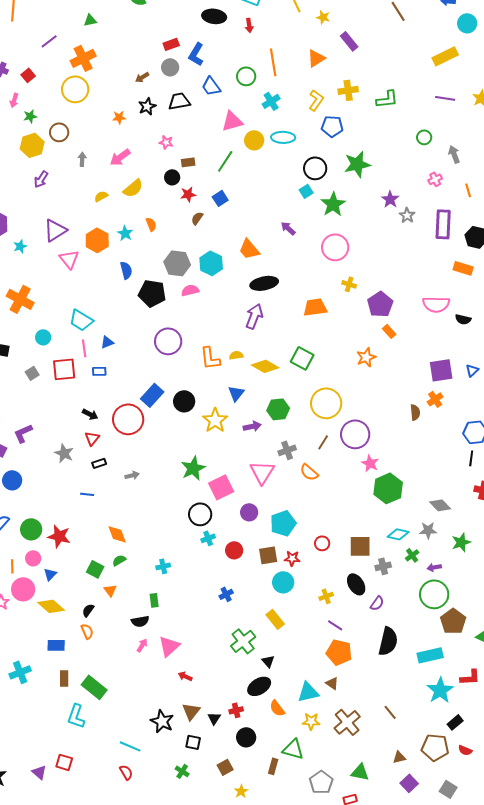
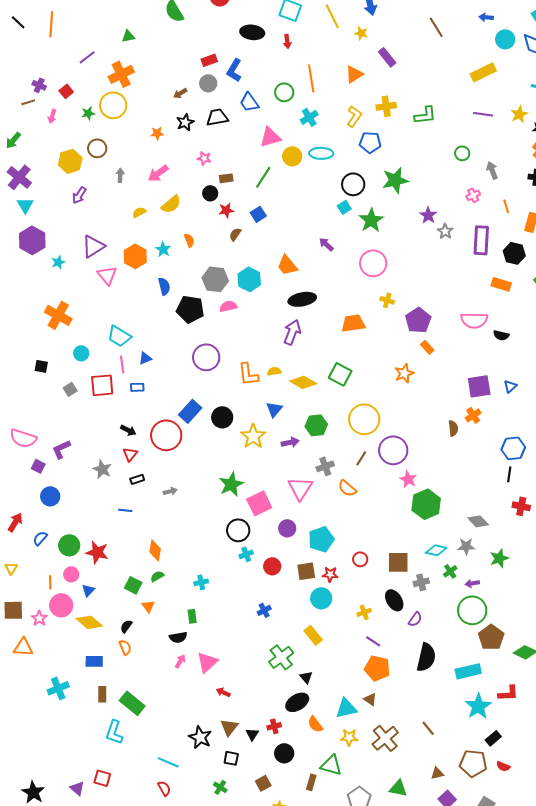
green star: (30, 116) -> (88, 113), moved
orange diamond: (117, 534) -> (155, 550), turned 30

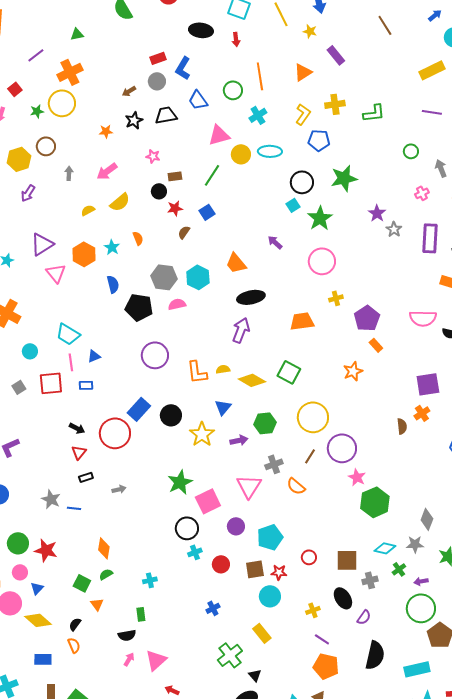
blue arrow: (486, 17) -> (435, 15), turned 136
yellow cross: (387, 300) -> (336, 298), turned -32
gray star: (102, 469) -> (51, 499), moved
gray diamond: (478, 521) -> (427, 519), turned 65

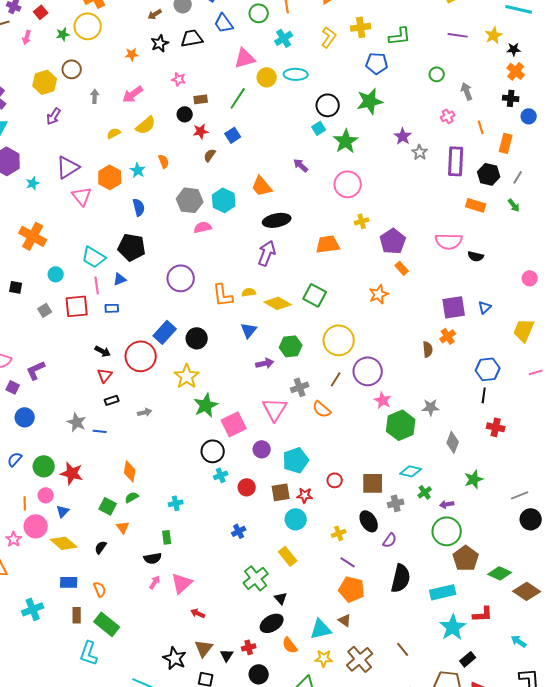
blue pentagon: (319, 140) -> (377, 63), moved
black pentagon: (139, 307) -> (132, 247), moved
yellow star: (202, 434) -> (187, 376), moved
gray star: (415, 544) -> (431, 407), moved
orange semicircle: (74, 645) -> (100, 589), moved

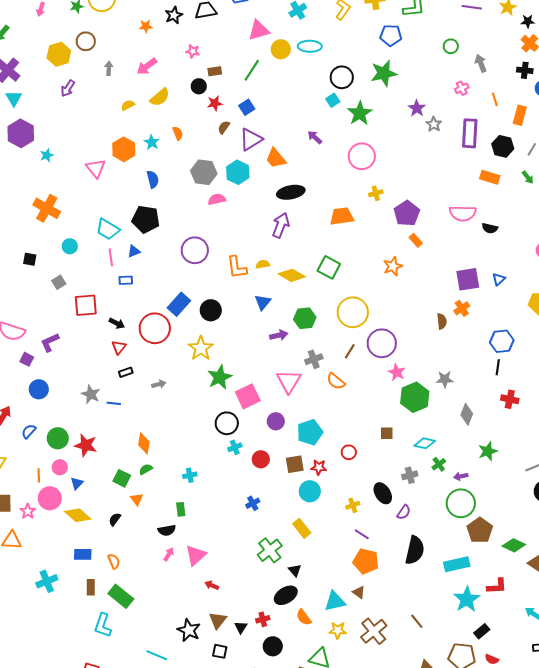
purple triangle: (68, 167) -> (251, 139), moved
red square: (77, 306) -> (86, 305), moved
brown square: (373, 483) -> (387, 433), moved, size x0.6

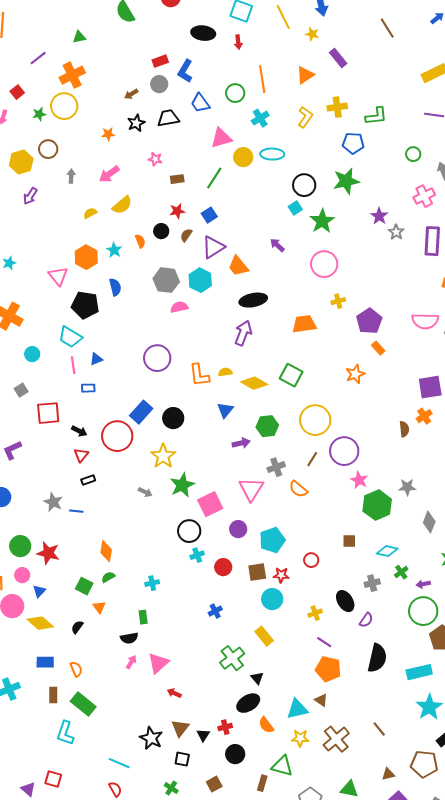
black circle: (199, 86) -> (161, 231), moved
pink cross: (462, 88) -> (424, 196), size x1.5
black pentagon: (146, 219) -> (85, 305), moved
gray arrow: (159, 384) -> (145, 492), moved, turned 40

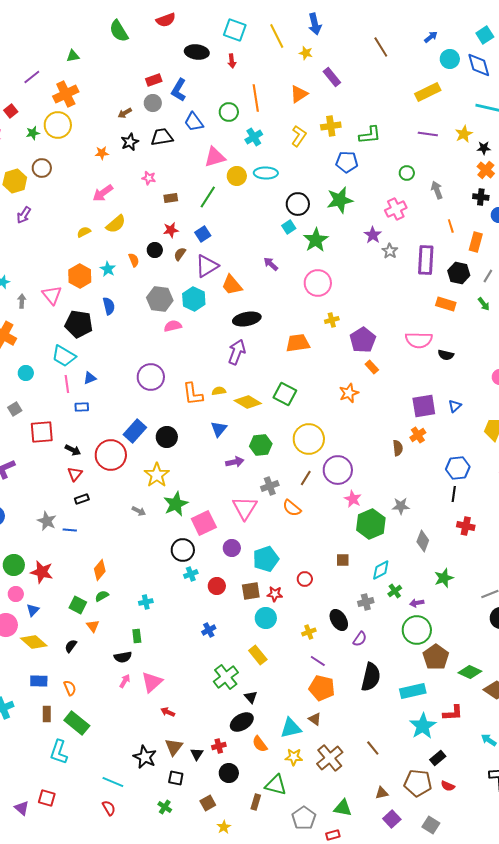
gray arrow: (71, 176) -> (22, 301), moved
pink cross: (424, 196) -> (396, 209), moved
orange diamond: (106, 551) -> (100, 570), turned 30
cyan diamond: (387, 551) -> (381, 570), turned -40

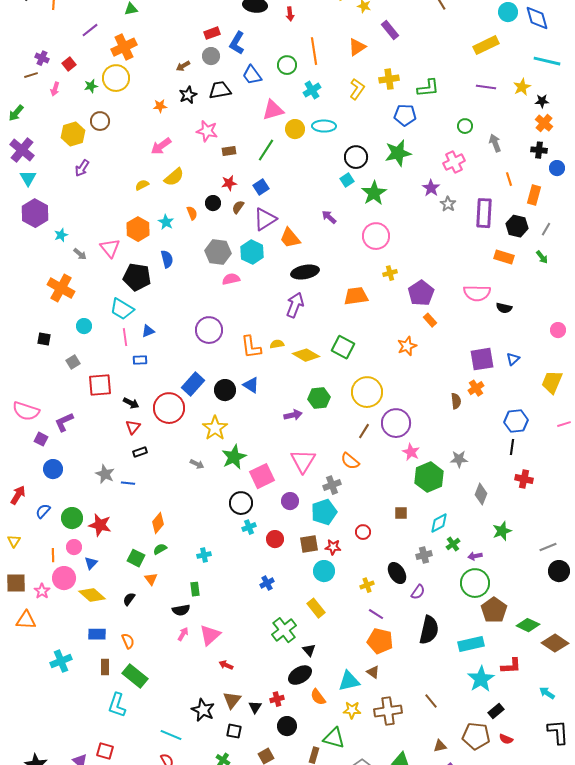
pink star: (149, 178) -> (207, 131), size x1.5
gray arrow: (22, 301) -> (80, 254), turned 128
blue triangle: (219, 429) -> (251, 385), moved, turned -36
gray cross: (270, 486) -> (332, 485), moved
brown cross: (330, 758) -> (388, 711), turned 32

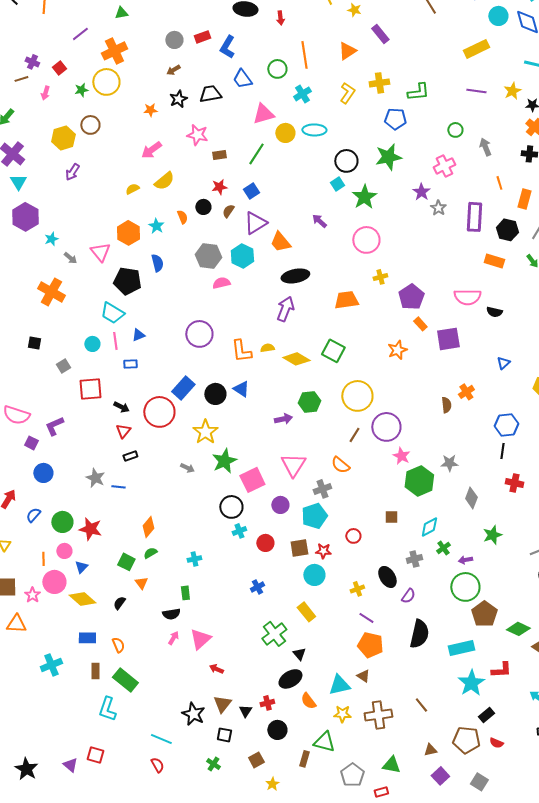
gray circle: (211, 56) -> (174, 40), moved
cyan circle: (84, 326) -> (92, 344), moved
purple square: (482, 359) -> (448, 339), moved

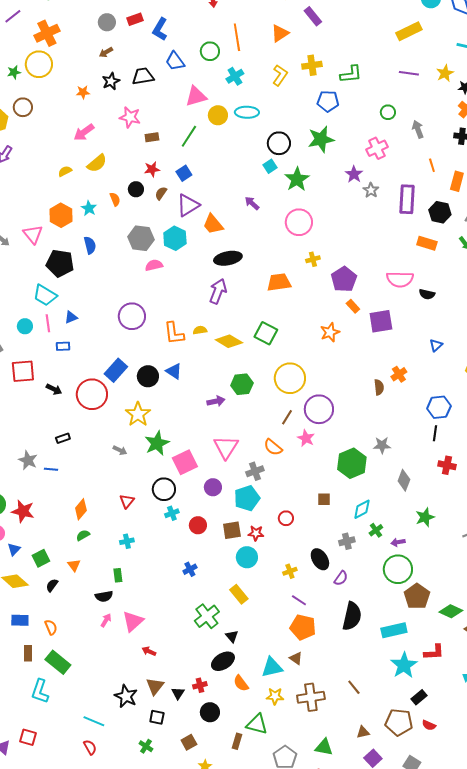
red triangle: (123, 431) -> (127, 501), moved
pink star: (401, 456) -> (306, 438), moved
green square: (126, 562) -> (41, 558), moved, turned 36

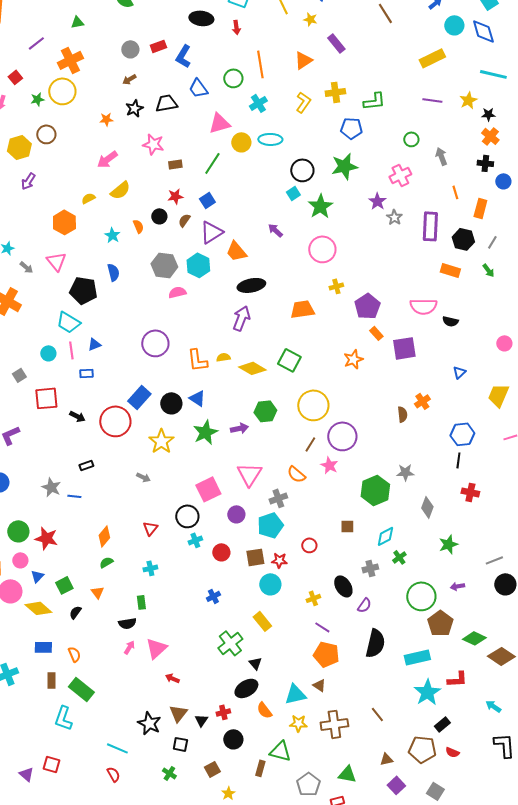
orange hexagon: (61, 215) -> (64, 222), moved
green star: (157, 443) -> (205, 432), moved
purple arrow: (398, 542) -> (457, 586), moved

